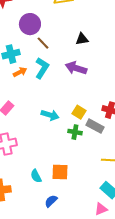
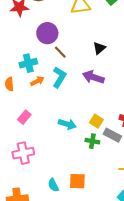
black triangle: (82, 39) -> (99, 48), turned -32

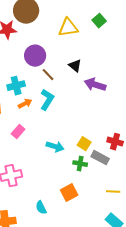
black triangle: (99, 48) -> (75, 66), moved, turned -40
purple arrow: (93, 77) -> (95, 85), moved
pink rectangle: (24, 117) -> (18, 132), moved
orange square: (77, 181) -> (69, 193), moved, turned -30

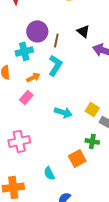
purple circle: (35, 56) -> (37, 31), moved
brown line: (48, 75) -> (56, 40), turned 56
orange arrow: (25, 104) -> (33, 77), moved
green cross: (80, 164) -> (92, 141), moved

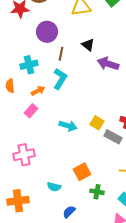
purple circle: (37, 31) -> (47, 32), moved
green cross: (92, 141) -> (97, 192), moved
cyan semicircle: (49, 173) -> (54, 187), turned -48

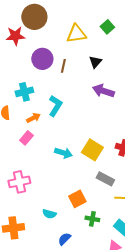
black triangle: (88, 45) -> (95, 62), moved, turned 32
brown line: (61, 54) -> (63, 66), moved
yellow square: (97, 123) -> (92, 150), size x1.5
gray rectangle: (113, 137) -> (105, 179), moved

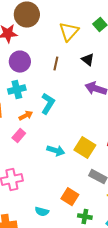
yellow triangle: (76, 34) -> (69, 32), turned -40
purple circle: (42, 59) -> (20, 62), moved
black triangle: (95, 62) -> (88, 60), turned -32
orange square: (77, 199) -> (70, 197), turned -30

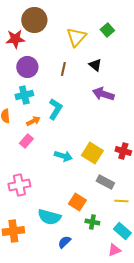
cyan semicircle: (42, 212) -> (49, 217), size x1.6

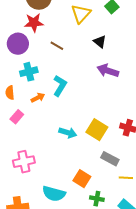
red star: (15, 39) -> (34, 23), moved
purple circle: (27, 67) -> (18, 44), moved
brown line: (63, 69) -> (57, 46), moved, turned -72
pink rectangle: (26, 141) -> (17, 117), moved

